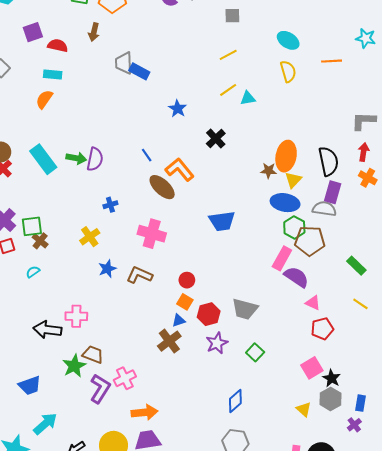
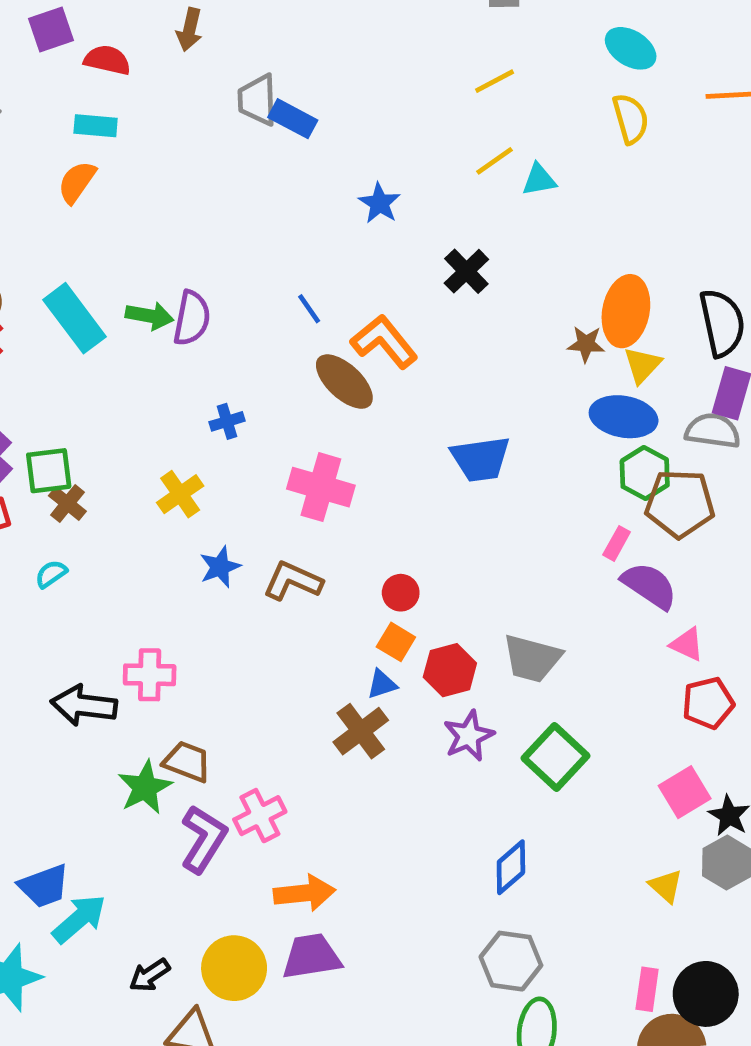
pink rectangle: (282, 258) -> (617, 543), size x0.6
green square: (255, 352) -> (556, 757), size x1.5
blue trapezoid: (30, 385) -> (44, 886), moved

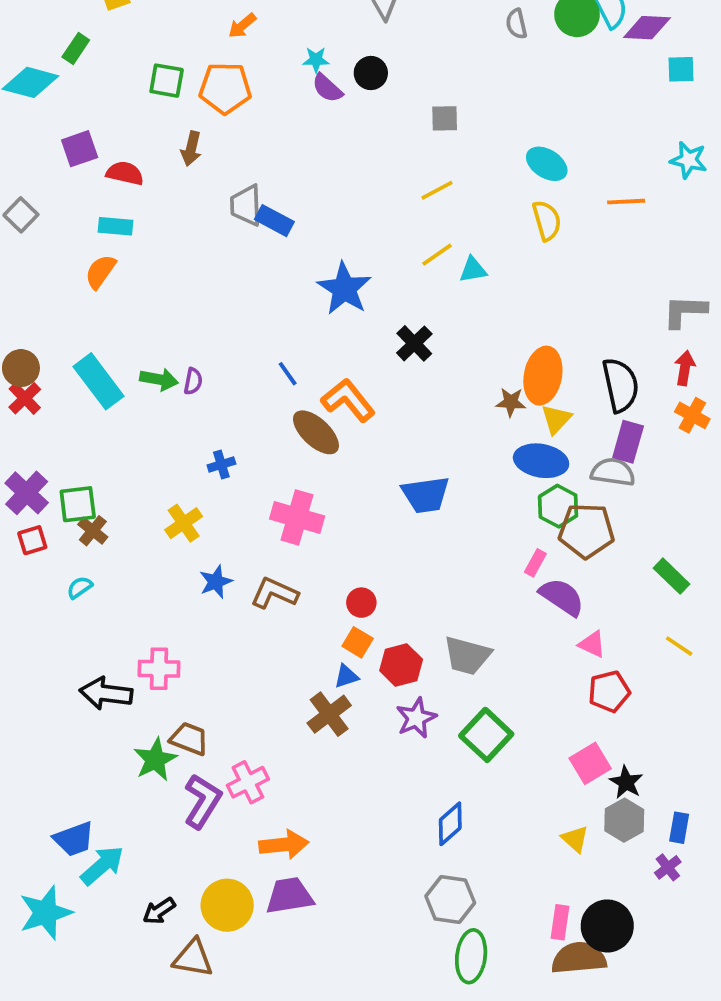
blue star: (380, 203) -> (344, 289), size x1.6
purple semicircle: (192, 318) -> (193, 381), size x0.6

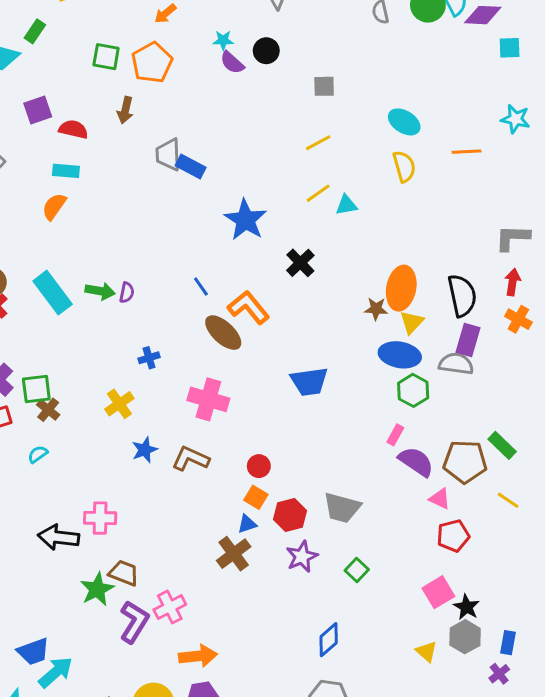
orange pentagon: (225, 88) -> (152, 63), turned -30
brown pentagon: (586, 531) -> (465, 462), moved
green square: (486, 735) -> (357, 570), size x0.6

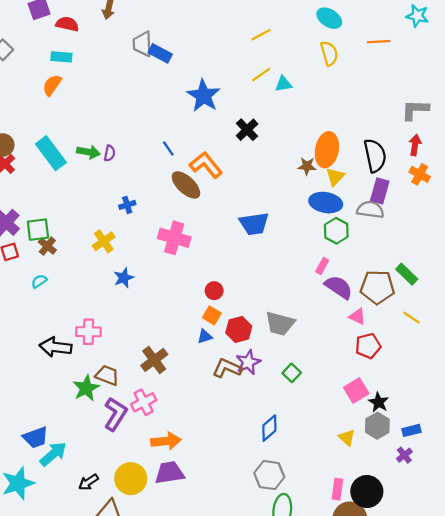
brown L-shape: (191, 459) -> (227, 368), moved
brown cross: (234, 554) -> (154, 360), moved
blue rectangle: (508, 643) -> (411, 430), turned 66

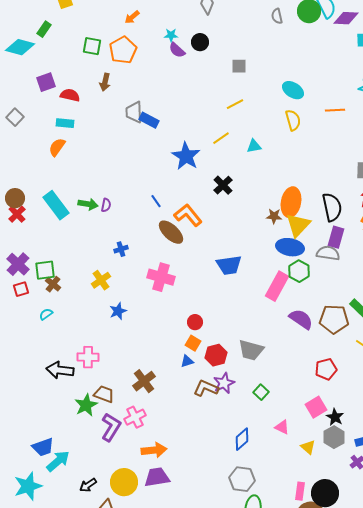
yellow line: (261, 75) -> (221, 138), moved
yellow triangle: (335, 177) -> (298, 225), size x1.5
pink rectangle: (322, 266) -> (277, 286), moved, size x2.0
pink triangle: (357, 316) -> (282, 427), moved

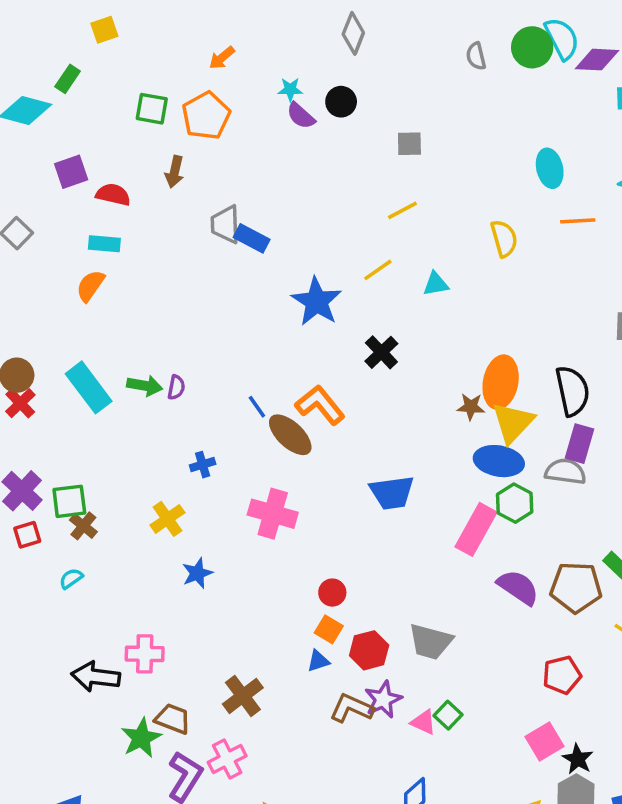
cyan ellipse: (293, 90) -> (550, 168), moved, turned 45
blue line: (156, 201) -> (257, 407), moved
pink triangle: (282, 427) -> (423, 722), moved

